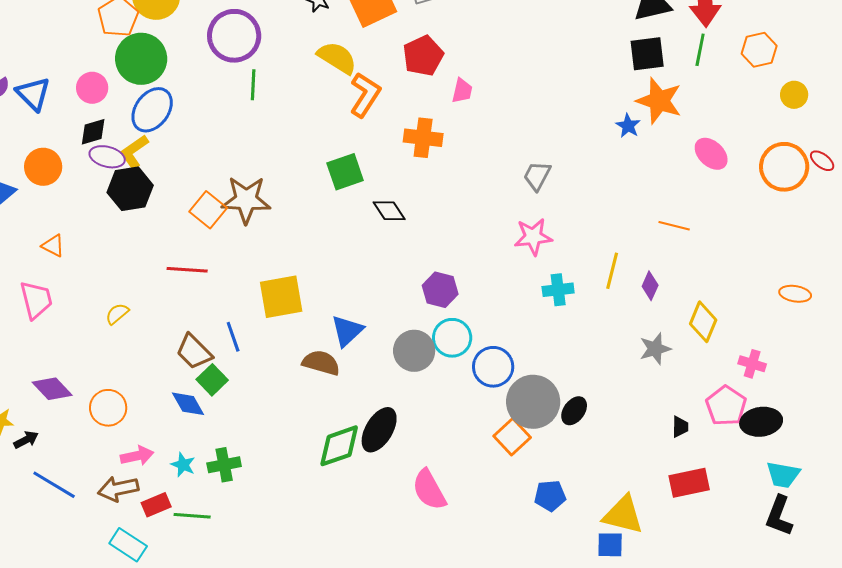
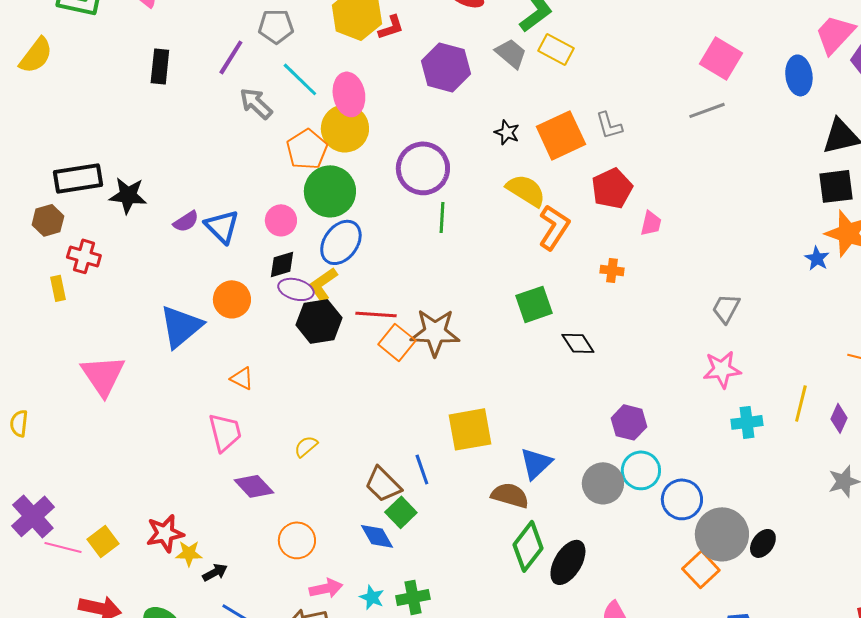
orange cross: (423, 138) -> (612, 270), size x0.6
red line: (187, 270) -> (376, 314), moved
purple diamond: (52, 389) -> (254, 486), moved
green diamond: (339, 446) -> (528, 546), moved, turned -33

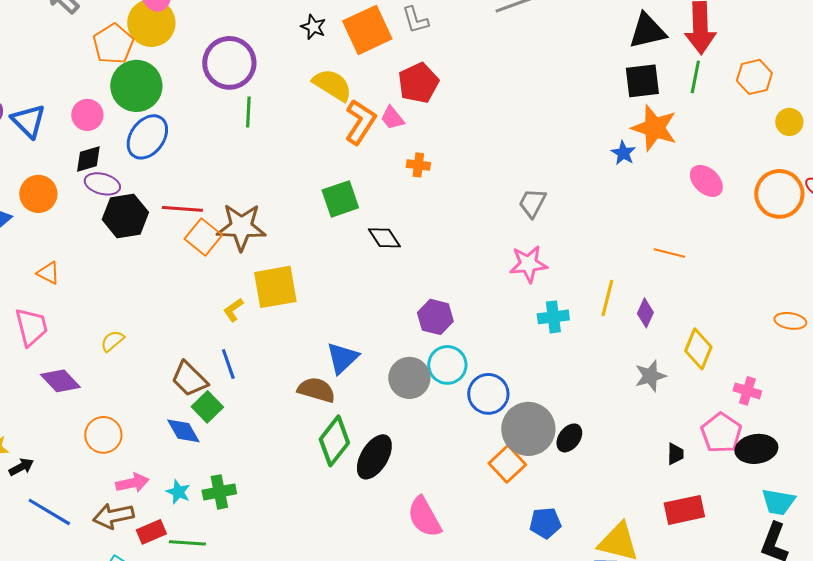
pink trapezoid: (651, 223) -> (392, 118), moved, turned 128
yellow L-shape: (323, 284) -> (233, 310), moved, size x0.7
yellow square: (470, 429) -> (275, 287), moved

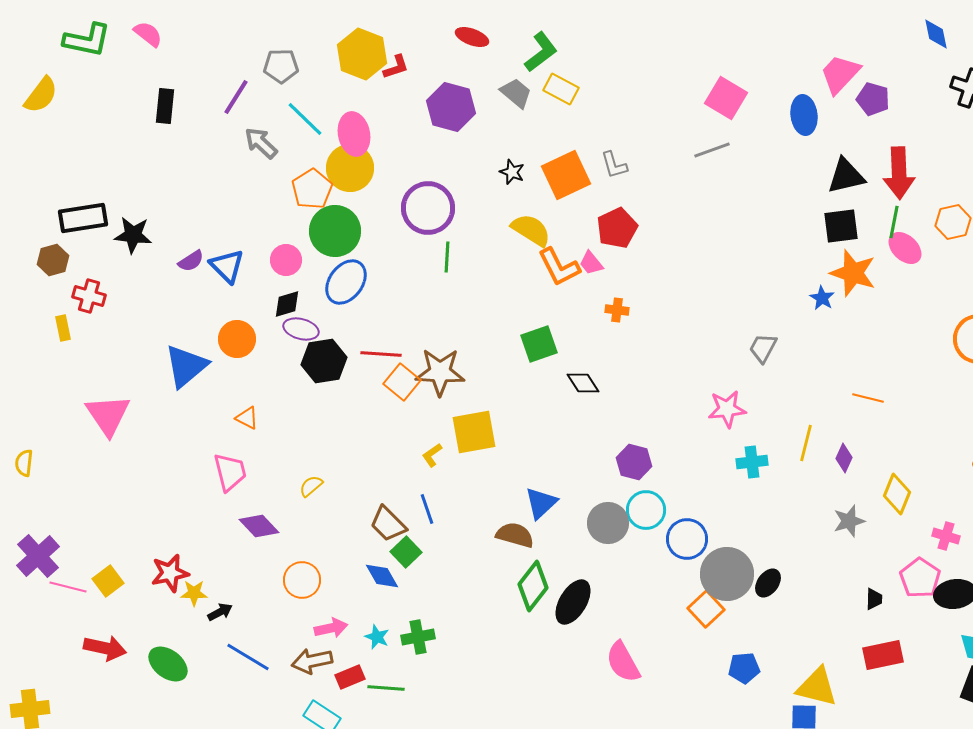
orange L-shape: (360, 122) -> (559, 267), turned 120
pink ellipse: (706, 181) -> (905, 248), moved
gray trapezoid: (532, 203) -> (763, 348), moved

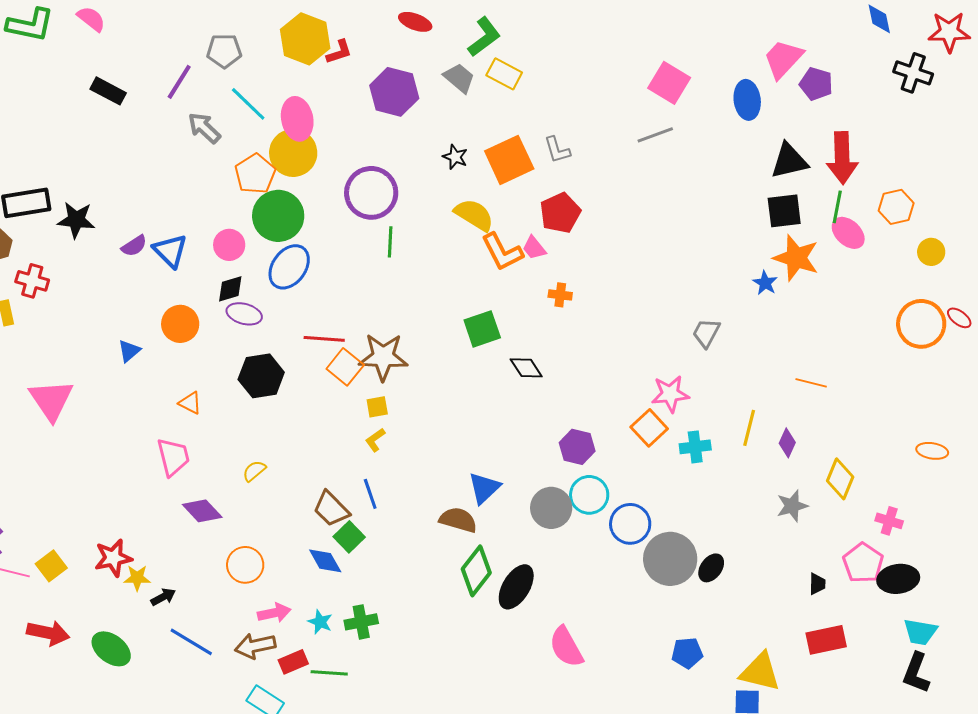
black rectangle: (165, 106) -> (108, 91), turned -68
black hexagon: (324, 361) -> (261, 376), moved
blue triangle: (186, 366) -> (129, 351), size x0.5
yellow square: (474, 432) -> (377, 407), moved, size x0.5
orange square: (706, 609) -> (649, 428), moved

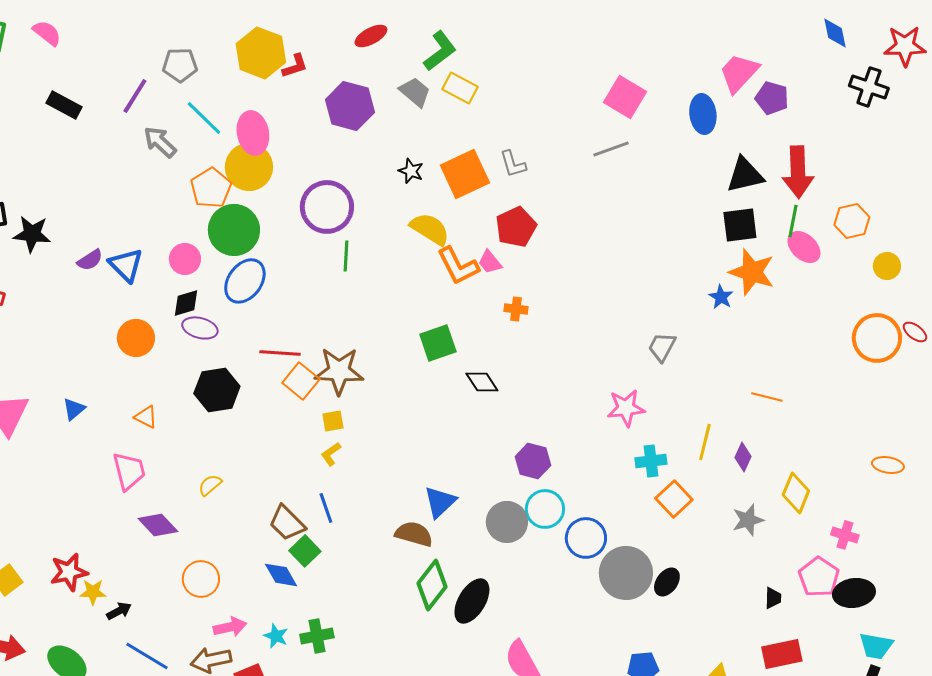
red ellipse: (415, 22) -> (371, 36), turned -48
blue triangle: (129, 351) -> (74, 409), moved
orange square: (649, 428) -> (674, 499), moved

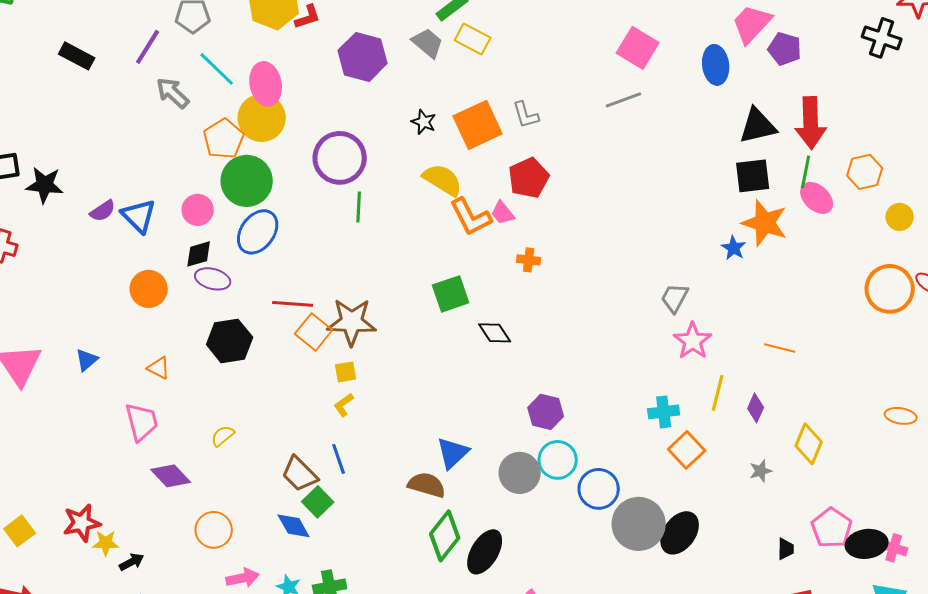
pink star: (626, 408) -> (693, 341), moved, turned -30
gray star: (748, 520) -> (761, 471), size x0.7
pink cross: (845, 535) -> (894, 548), moved
black ellipse: (667, 582) -> (680, 533), size x1.5

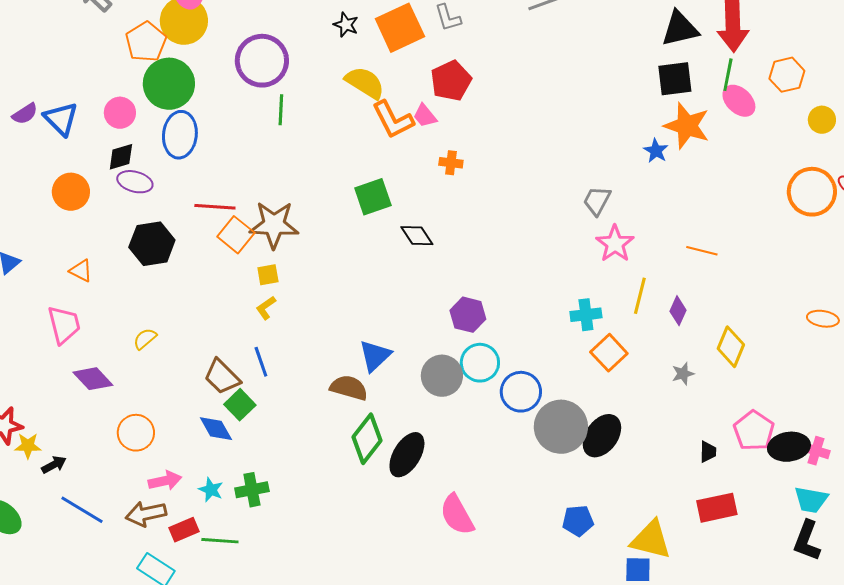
blue ellipse: (258, 232) -> (180, 135), turned -30

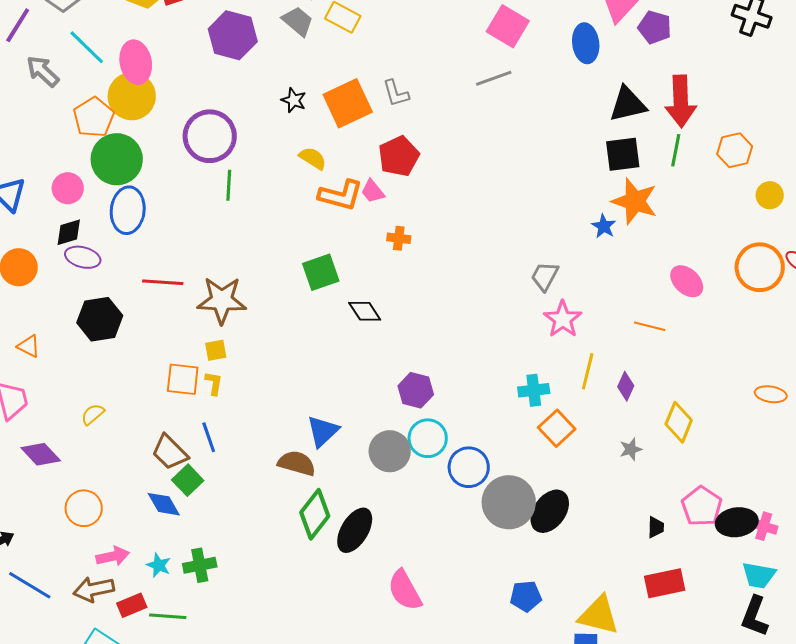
yellow semicircle: (365, 83) -> (313, 158), size x0.7
pink ellipse: (739, 101) -> (687, 281), moved
orange L-shape: (393, 120) -> (341, 195), turned -48
orange square: (236, 235) -> (183, 379), moved, turned -33
yellow L-shape: (266, 308) -> (214, 383), turned 135

